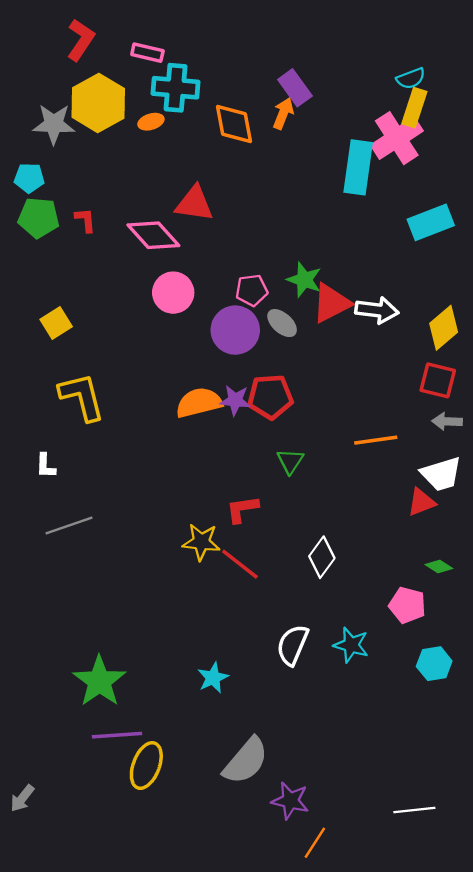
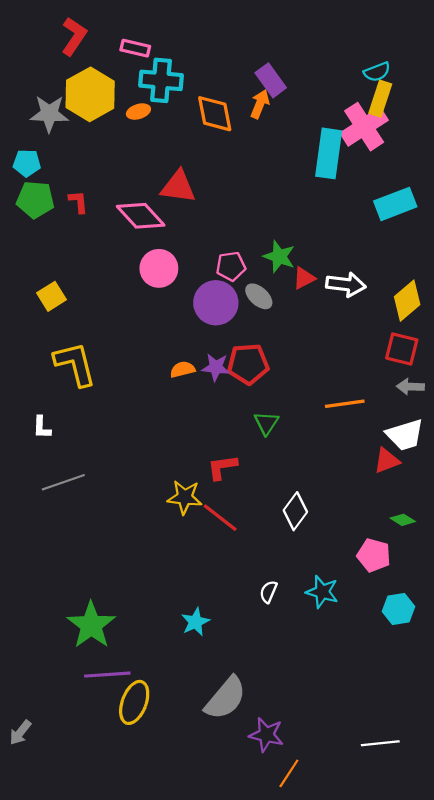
red triangle: (331, 303) -> (304, 278), size x0.6
orange semicircle: (199, 403) -> (183, 369), size x0.6
white semicircle: (293, 645) -> (268, 592), size x0.6

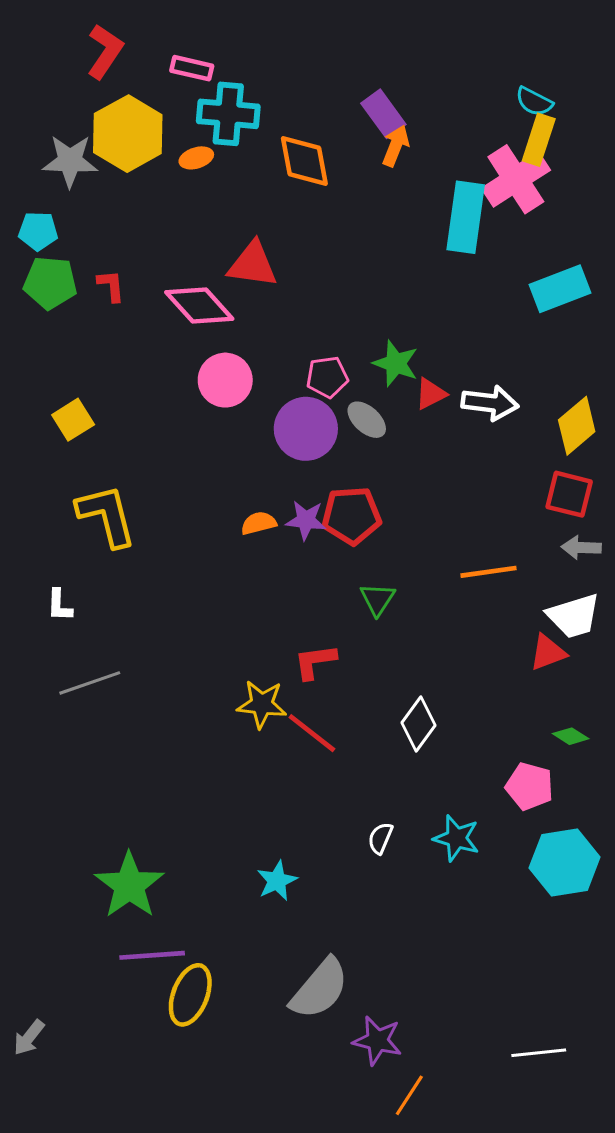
cyan semicircle: (377, 72) -> (534, 102), turned 48
orange arrow: (260, 104) -> (396, 146), moved
cyan hexagon: (398, 609) -> (565, 862), size x1.5

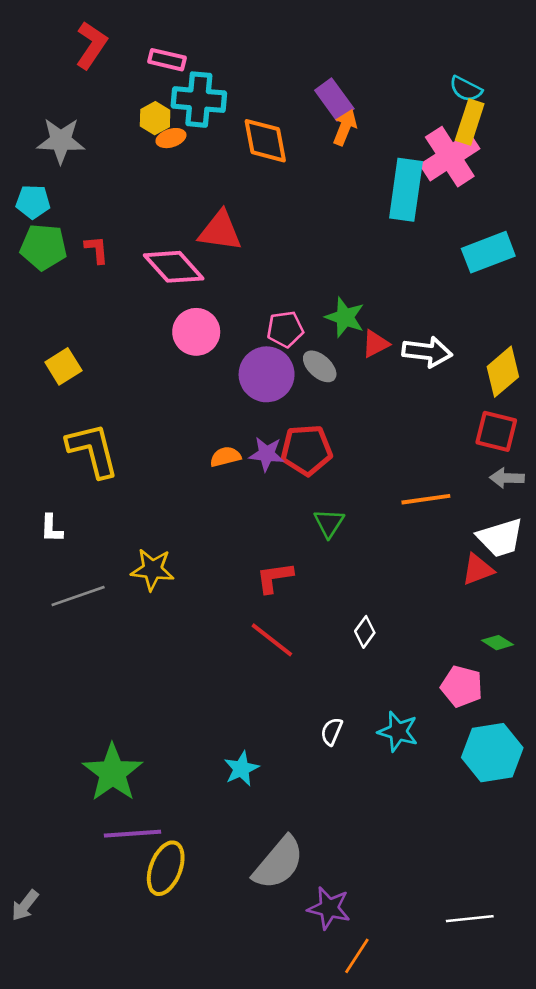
yellow hexagon: (128, 134) -> (155, 118), moved, size x0.5
yellow star: (262, 704) -> (152, 570), moved
white diamond: (418, 724) -> (365, 632), size x0.7

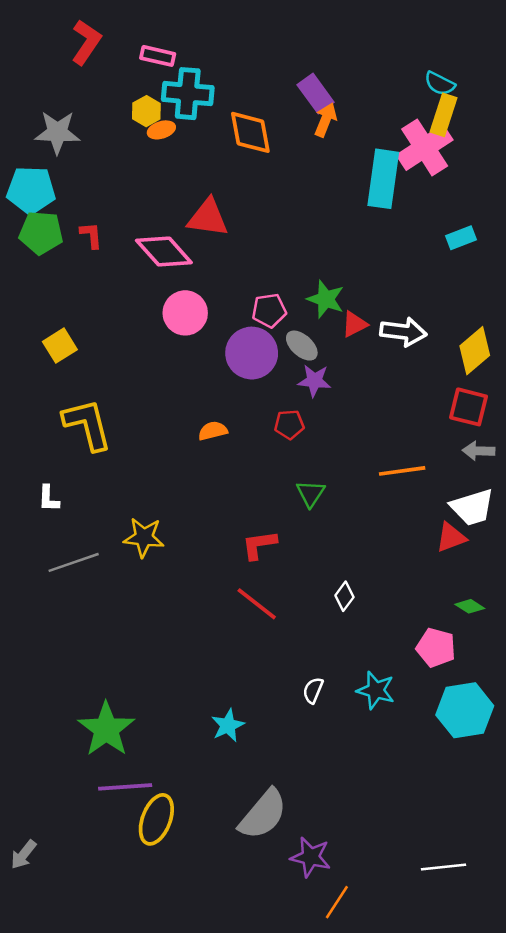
cyan pentagon: (33, 202) -> (31, 190), size x1.5
cyan rectangle: (488, 252) -> (461, 238), size x0.6
red pentagon: (306, 450) -> (289, 425), size x0.6
purple star: (267, 454) -> (314, 381), moved

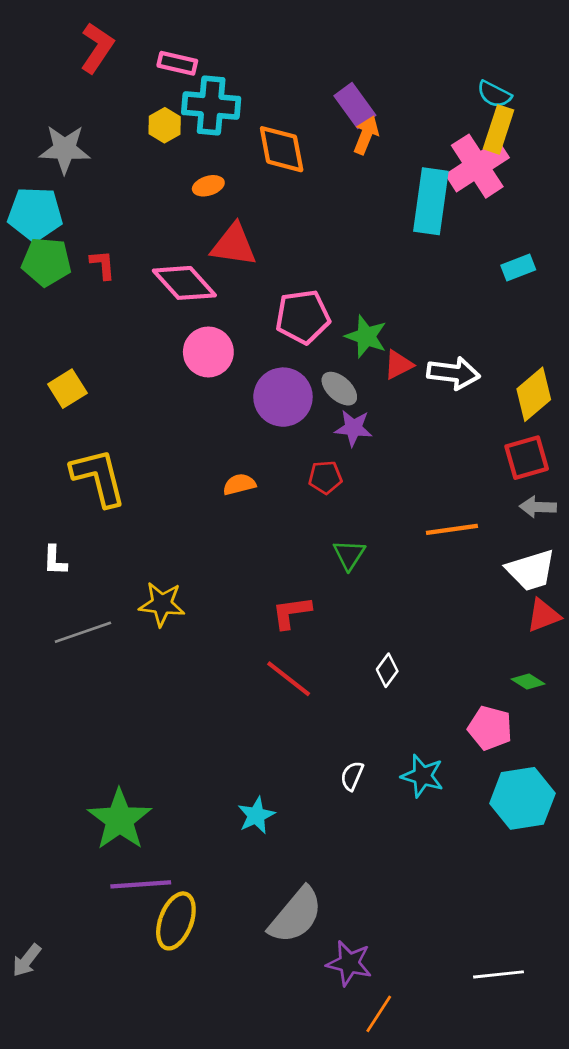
orange ellipse: (161, 130) -> (208, 186), moved
pink pentagon: (269, 310) -> (303, 317), moved, size x1.4
red square: (469, 407) -> (527, 458), turned -30
red triangle: (451, 537) -> (544, 615), moved

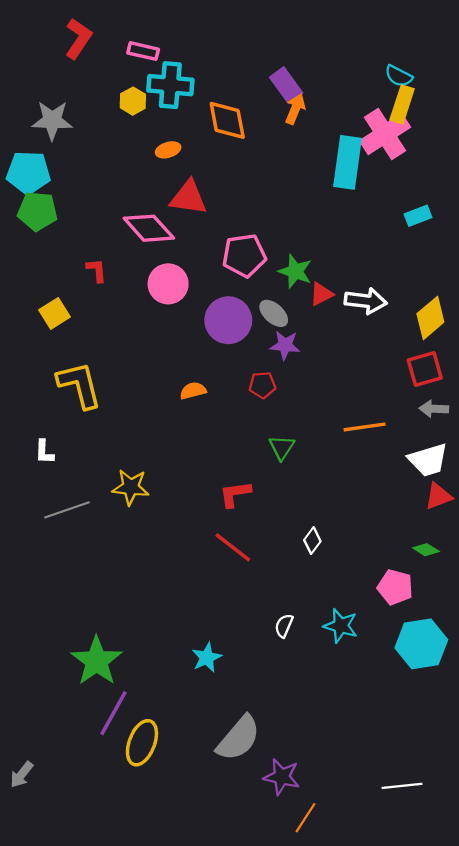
red L-shape: (103, 265) -> (97, 270), moved
purple line: (141, 884) -> (114, 713), turned -57

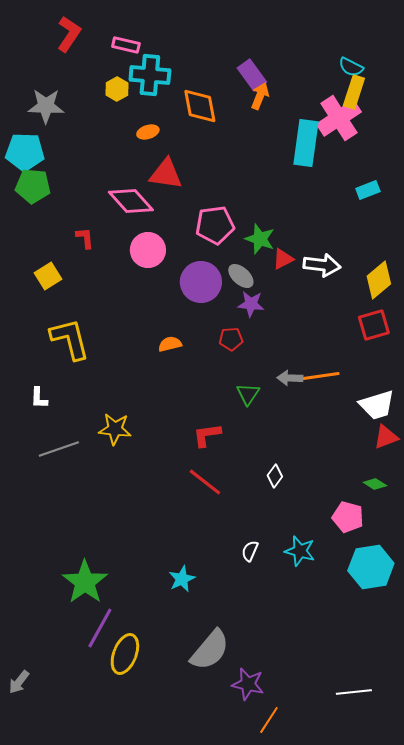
gray arrow: (434, 409) -> (290, 378), moved

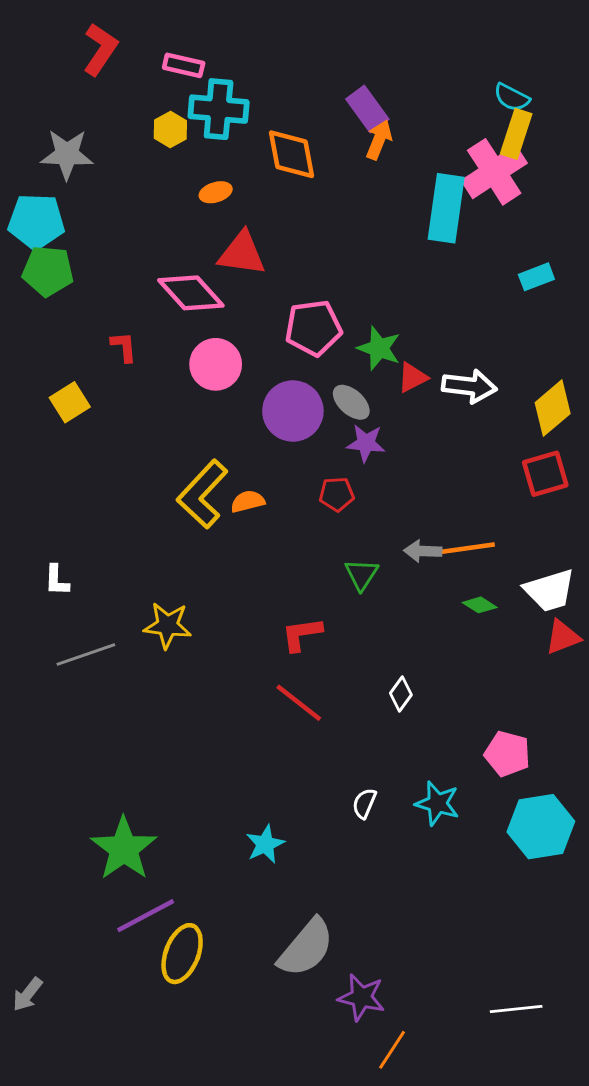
yellow L-shape: (70, 339) -> (202, 494), moved, turned -123
green diamond: (375, 484) -> (480, 605), moved
purple line: (100, 628) -> (146, 916), turned 33

